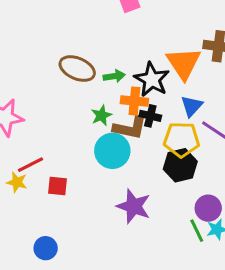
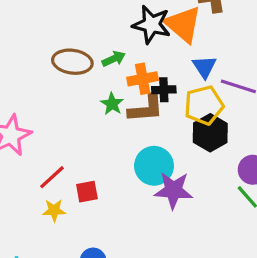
black star: (152, 79) -> (151, 25), moved
cyan circle: (112, 151) -> (154, 166), moved
yellow star: (17, 182) -> (54, 210), moved

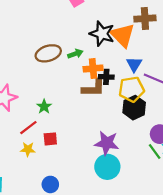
brown ellipse: (72, 62) -> (48, 53), turned -30
green star: (112, 104) -> (44, 107), moved
cyan circle: (154, 166) -> (107, 167), moved

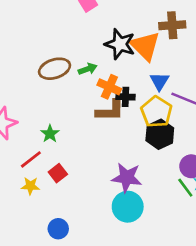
orange cross: (93, 69) -> (109, 87), turned 30
yellow pentagon: (131, 89) -> (156, 112), turned -30
red square: (50, 139) -> (58, 173), turned -32

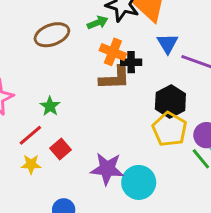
green arrow: (88, 69) -> (98, 23), moved
yellow pentagon: (156, 112) -> (170, 129), moved
purple star: (127, 178) -> (107, 169), moved

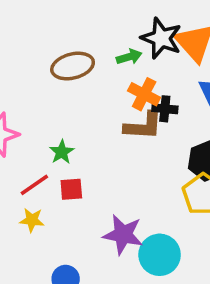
red square: (61, 149) -> (71, 189), moved, turned 30

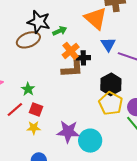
black star: (161, 38) -> (39, 22), moved
orange cross: (144, 94) -> (71, 51), turned 30
red square: (71, 189) -> (36, 109), turned 32
yellow star: (32, 220) -> (34, 128), moved

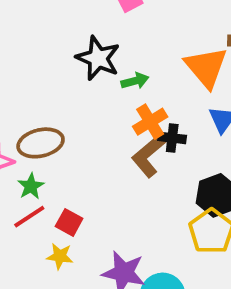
brown ellipse: (28, 40) -> (41, 143), moved
brown L-shape: (72, 69) -> (148, 156), turned 135
green star: (28, 89) -> (31, 186), moved

